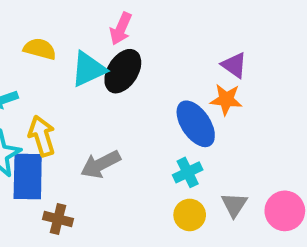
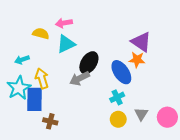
pink arrow: (121, 29) -> (64, 23), moved, turned 56
purple triangle: (234, 65) -> (141, 42), size x1.5
black ellipse: (123, 71) -> (89, 63), moved
gray arrow: (101, 164) -> (80, 78), moved

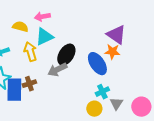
yellow arrow: (42, 78) -> (30, 52), moved
cyan cross: (117, 97) -> (102, 92), moved
brown cross: (50, 121) -> (29, 84), moved, turned -32

